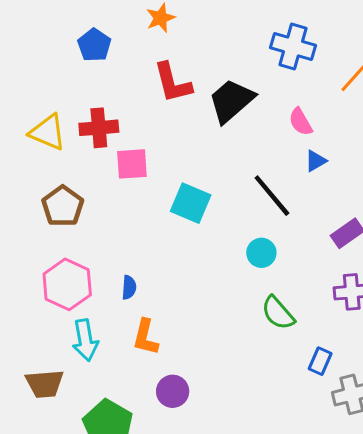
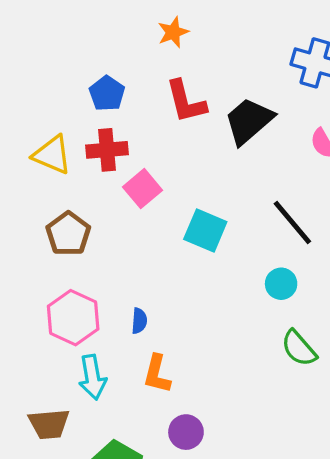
blue pentagon: (94, 45) -> (107, 94), moved
pink square: (132, 164) -> (142, 189), turned -36

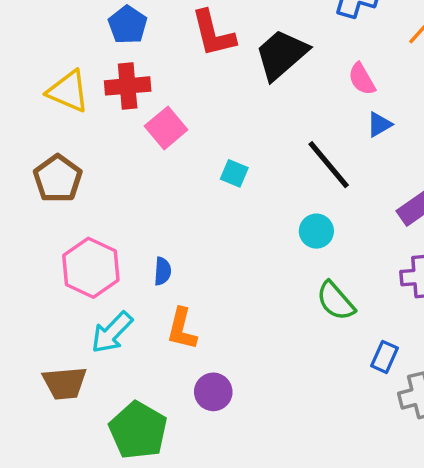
cyan square: (205, 231) -> (234, 173), size x0.6
brown pentagon: (68, 234) -> (58, 179), moved
cyan arrow: (92, 377) -> (112, 332), turned 54

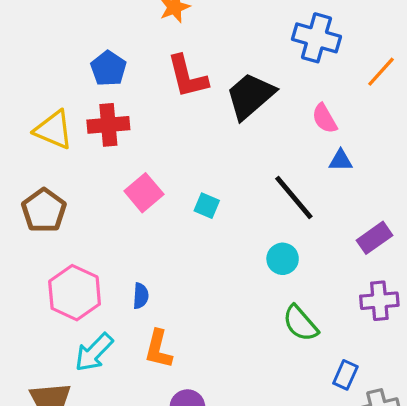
blue triangle: (379, 124) -> (341, 160), turned 30
pink square: (166, 128) -> (144, 193), moved

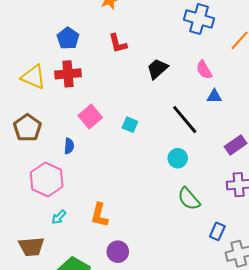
red L-shape: (187, 77) -> (118, 43), size x0.7
black trapezoid: (250, 96) -> (157, 69), moved, size x0.7
blue semicircle: (141, 296) -> (69, 146), moved
cyan arrow: (94, 352) -> (59, 217), size x0.6

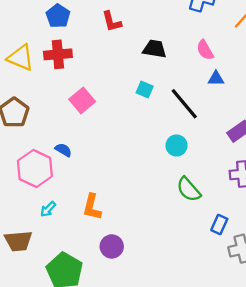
black trapezoid: (157, 69) -> (155, 49), turned 50
cyan square: (130, 125) -> (145, 90), moved
blue semicircle: (69, 146) -> (63, 150), moved, turned -63

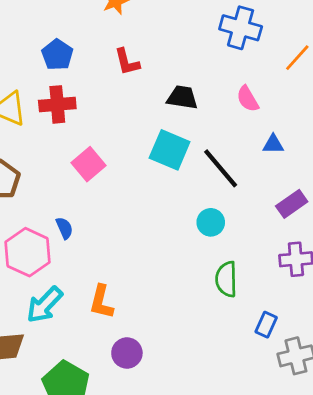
blue triangle: (216, 79) -> (273, 144), moved
cyan square: (145, 90) -> (170, 150), size x1.8
blue semicircle: (63, 150) -> (64, 228), turned 35
green semicircle: (189, 189) -> (226, 279), turned 40
cyan arrow: (48, 209) -> (45, 305), size x1.8

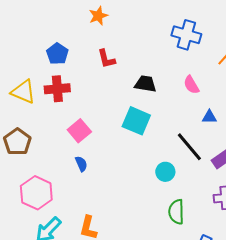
black line: (221, 168) -> (189, 147), moved
blue semicircle: (64, 228) -> (81, 164), moved

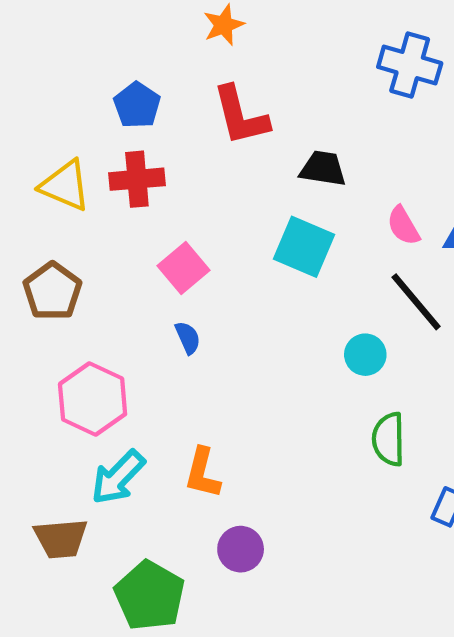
red L-shape: (106, 59) -> (241, 116), size x1.5
pink semicircle: (191, 85) -> (403, 226), moved

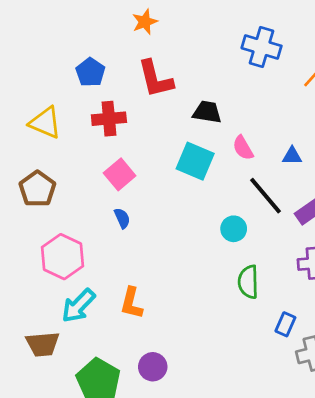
red cross: (137, 179) -> (109, 119), moved
pink semicircle: (403, 226) -> (243, 148), moved
purple circle: (241, 549) -> (153, 367), moved

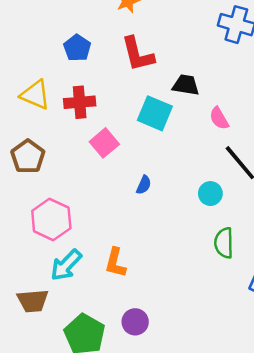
red cross: (109, 119) -> (80, 102), moved
cyan square: (195, 161) -> (155, 113), moved
blue semicircle: (122, 218) -> (144, 185), moved, turned 48

